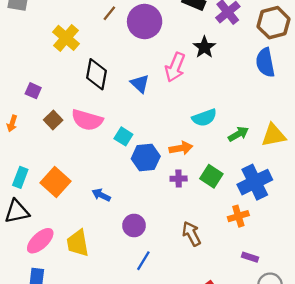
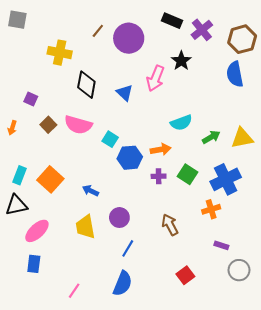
yellow cross: (66, 38) -> (60, 53), turned -30
yellow trapezoid: (78, 243) -> (85, 227), moved

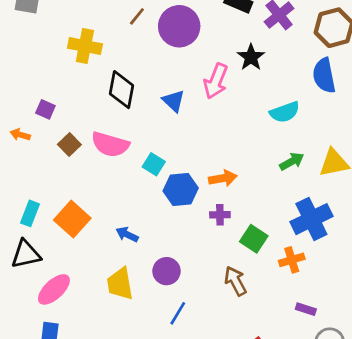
cyan semicircle: (181, 123) -> (285, 112), moved
orange arrow: (12, 128) -> (20, 135), moved, turned 88
green square: (187, 174) -> (254, 239), moved

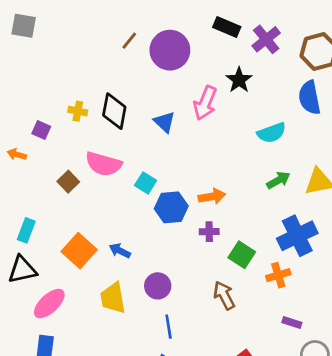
yellow cross: (85, 46) -> (78, 111), moved, size x0.6
brown square: (69, 144) -> (68, 182), moved
orange square: (72, 219) -> (79, 251), moved
blue line: (178, 313) -> (169, 327), turned -40

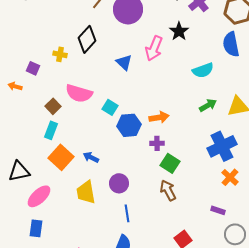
black diamond: (114, 111) -> (87, 39), moved, turned 32
cyan rectangle: (26, 230) -> (51, 130), moved
green square: (242, 255) -> (170, 163), moved
orange cross: (278, 275) -> (230, 177), moved, turned -30

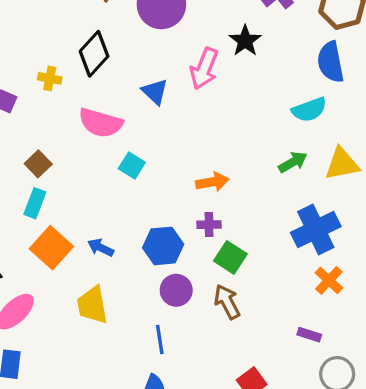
cyan semicircle: (203, 70) -> (309, 110), moved
pink semicircle: (79, 93) -> (101, 123), moved
blue hexagon: (129, 125) -> (163, 246), moved
purple circle: (119, 183) -> (176, 290), moved

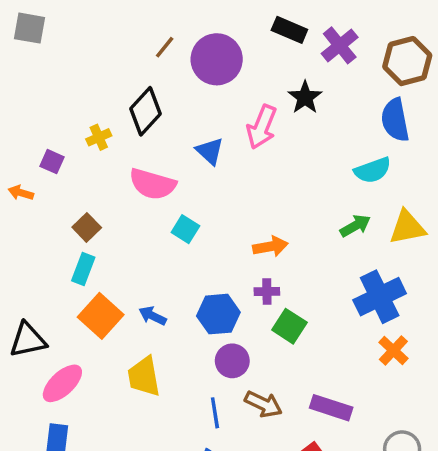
yellow cross: (50, 78) -> (99, 137), turned -35
brown arrow: (227, 302) -> (263, 404), moved, turned 144
purple rectangle: (309, 335) -> (331, 408), moved, size x1.6

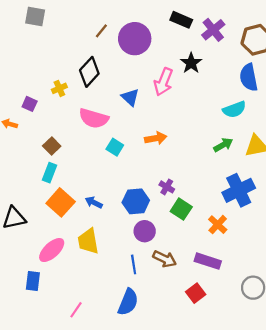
gray square: (29, 28) -> (35, 17), moved
orange arrow: (270, 246) -> (156, 138), moved
purple cross: (267, 292) -> (167, 187), turned 32
orange cross: (393, 350) -> (218, 225), moved
pink ellipse: (62, 383) -> (52, 250), moved

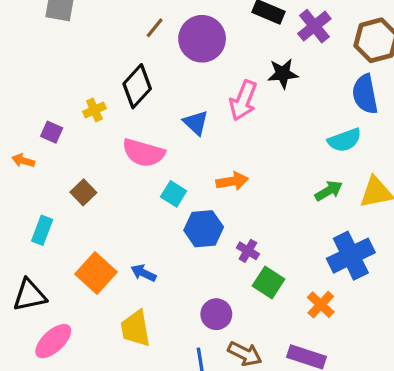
black star: (191, 63) -> (283, 74), turned 30
cyan rectangle: (49, 173) -> (42, 230), moved
blue hexagon: (136, 201) -> (204, 229), moved
pink ellipse: (52, 250) -> (53, 341), moved

